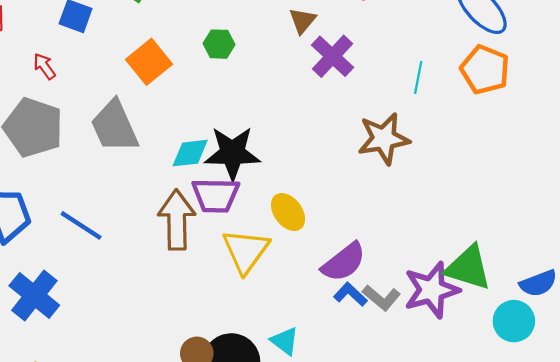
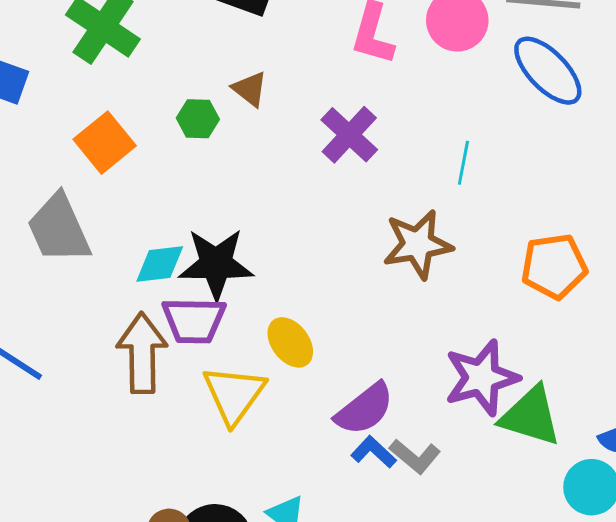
brown triangle: (302, 21) -> (250, 89), moved, turned -32
orange pentagon: (485, 70) -> (554, 266), moved, turned -30
purple star: (432, 290) -> (482, 378), moved

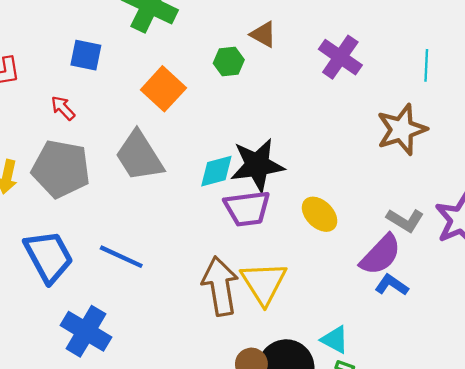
brown arrow: (142, 353) -> (220, 286), moved
yellow triangle: (234, 394) -> (264, 283), moved
gray L-shape: (415, 456) -> (405, 220), moved

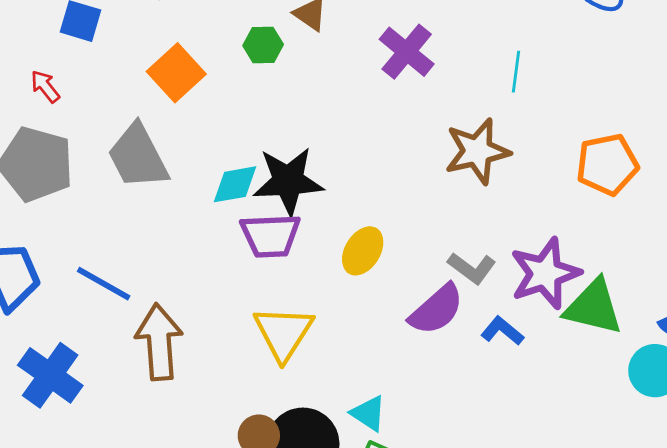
yellow ellipse: (320, 214) -> (363, 251), turned 72
blue L-shape: (392, 285) -> (502, 331), moved
brown arrow: (220, 286) -> (159, 342), moved

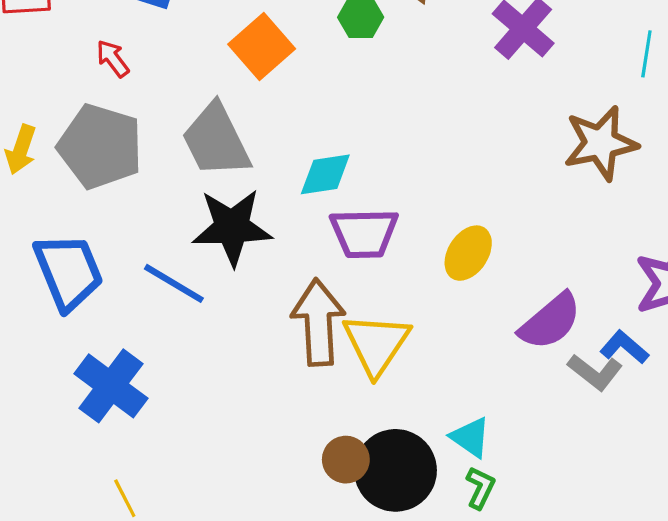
black star: (288, 181) -> (232, 227), moved
gray L-shape: (472, 268) -> (595, 372), moved
brown arrow: (159, 342) -> (318, 322), moved

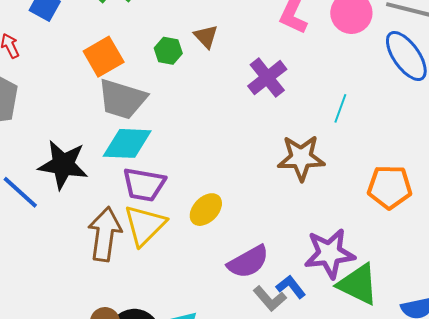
gray trapezoid: (216, 140) -> (122, 99), moved, turned -58
cyan diamond: (325, 174) -> (127, 143), size x1.4
yellow triangle: (376, 344) -> (145, 225), moved

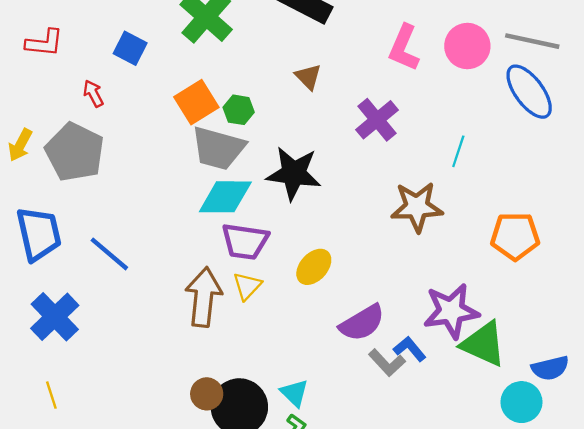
green hexagon: (168, 51) -> (239, 110), moved
black star: (63, 165) -> (294, 173), moved
yellow triangle: (145, 225) -> (247, 286), size x0.6

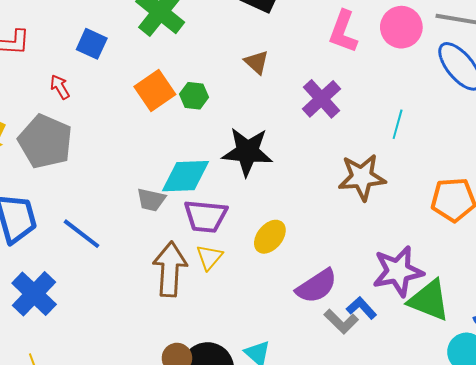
gray trapezoid: (218, 148) -> (151, 200), moved, size x0.6

